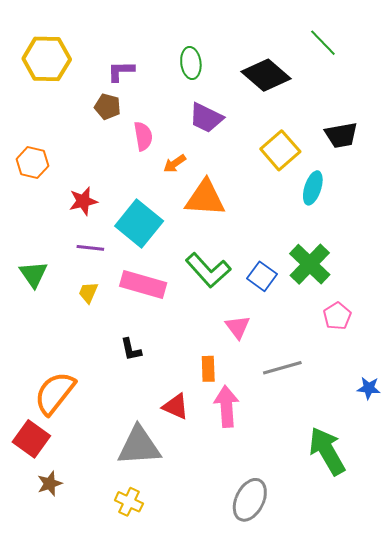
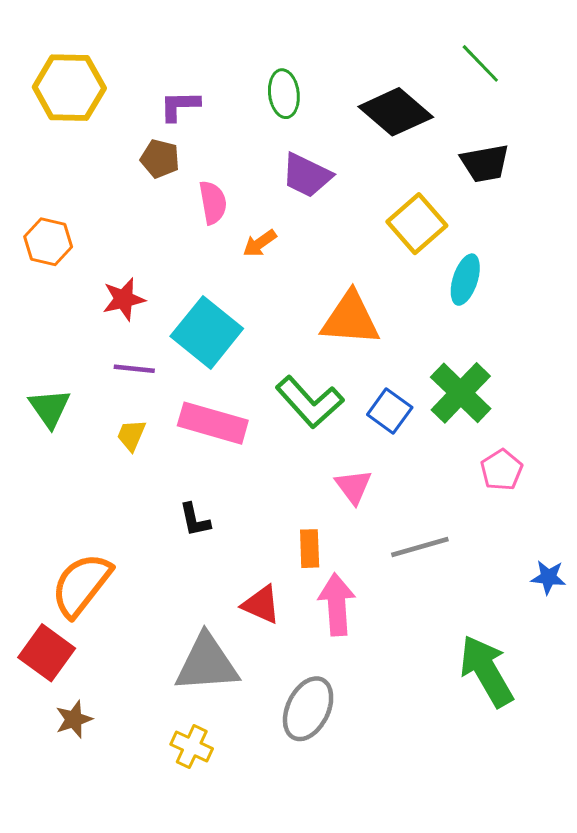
black trapezoid: (341, 135) -> (485, 163), moved
orange triangle: (205, 198) -> (350, 319), moved
gray ellipse: (250, 500) -> (308, 709), moved

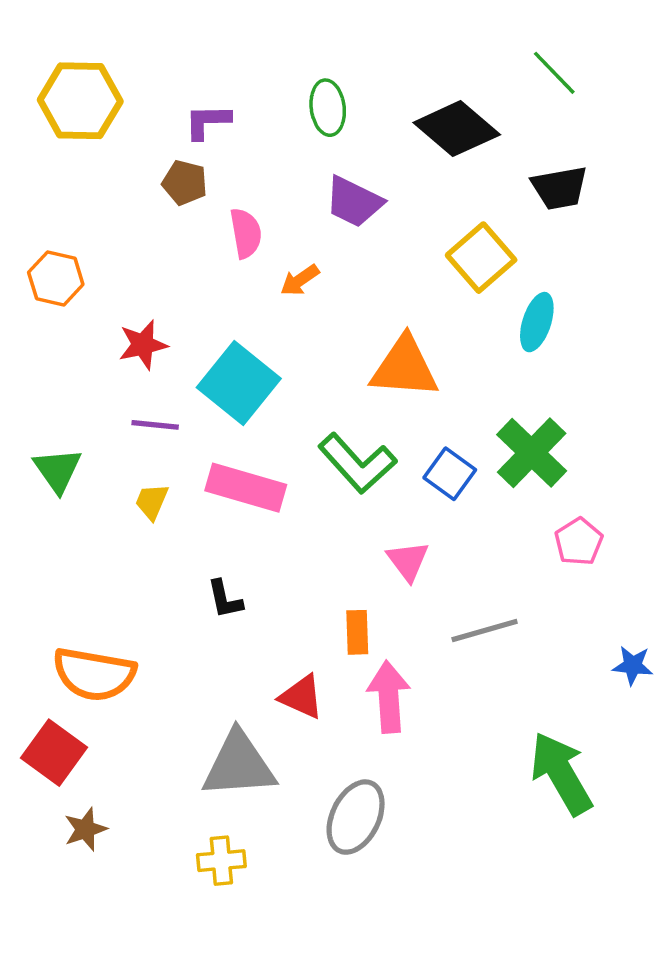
orange semicircle: (81, 585) -> (94, 674), turned -118
yellow cross: (192, 747) -> (221, 861), turned -30

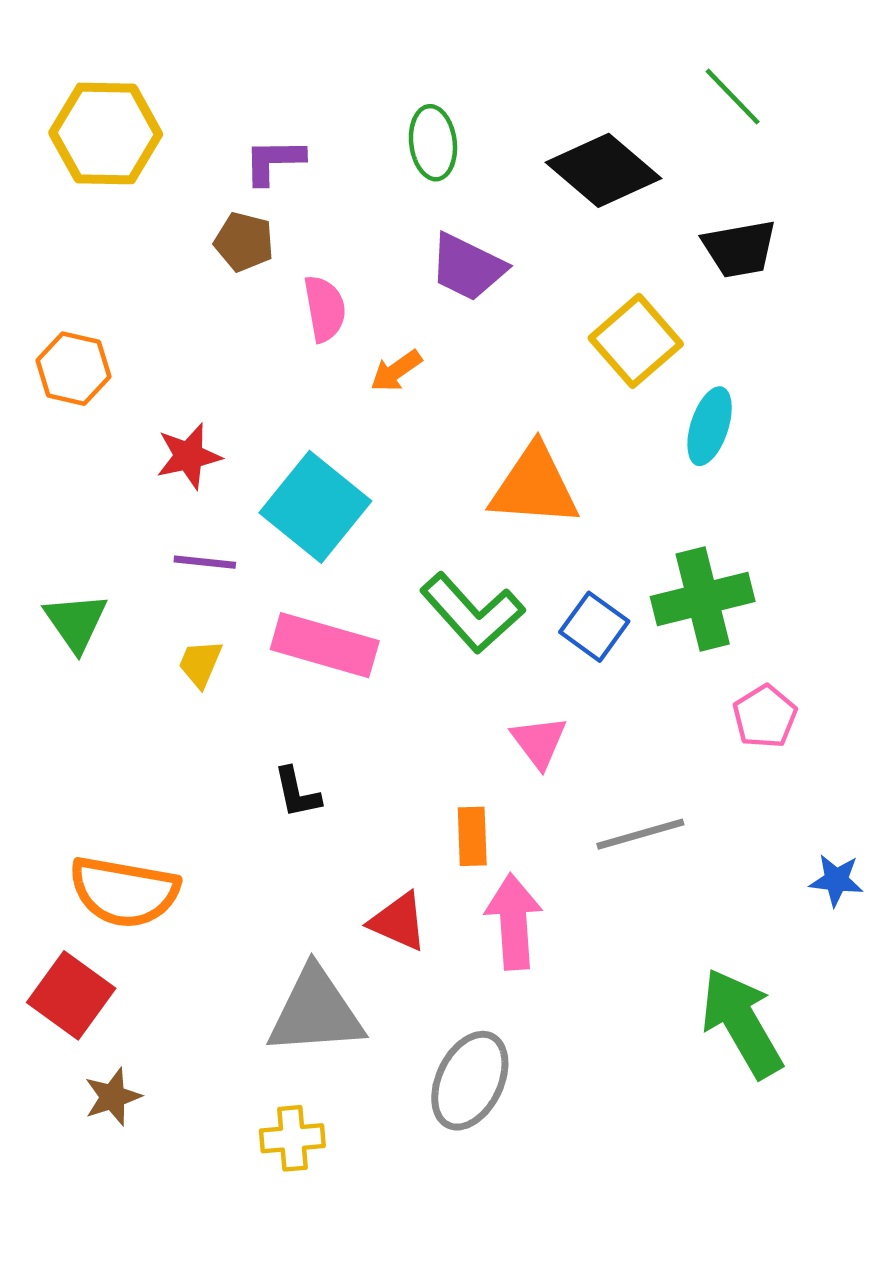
green cross: (532, 453) -> (703, 599), turned 32

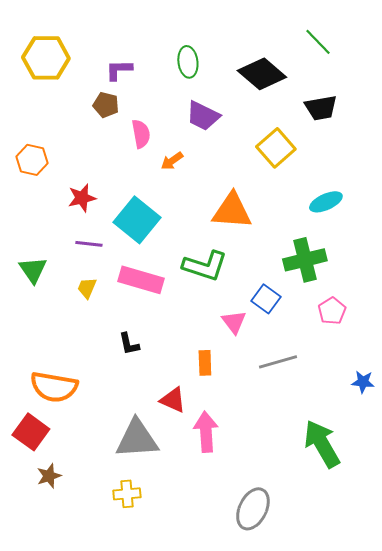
cyan ellipse: (710, 426) -> (326, 202), moved, turned 48
green L-shape: (472, 613) -> (205, 266), turned -30
blue square: (594, 627) -> (266, 299), moved
pink arrow: (514, 922) -> (206, 432), moved
gray ellipse: (470, 1081) -> (253, 509), moved

